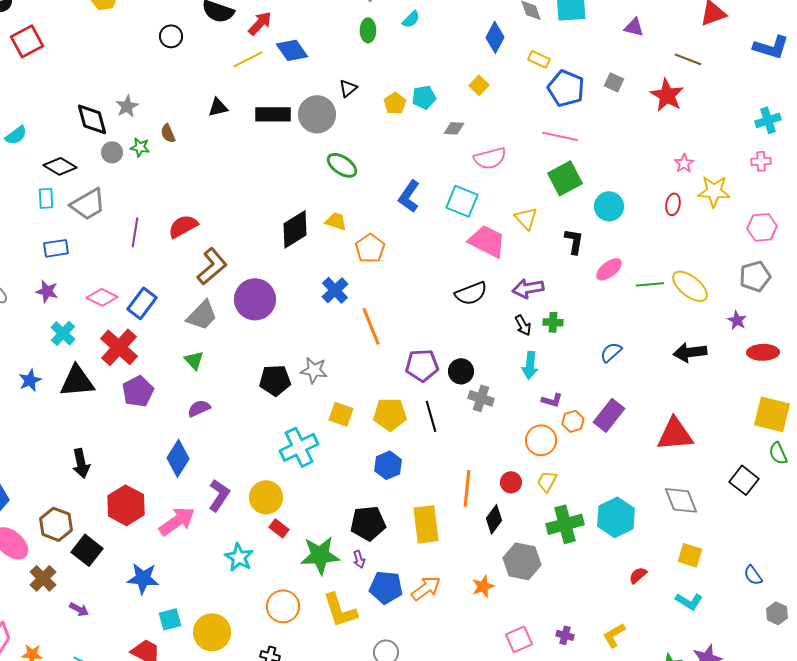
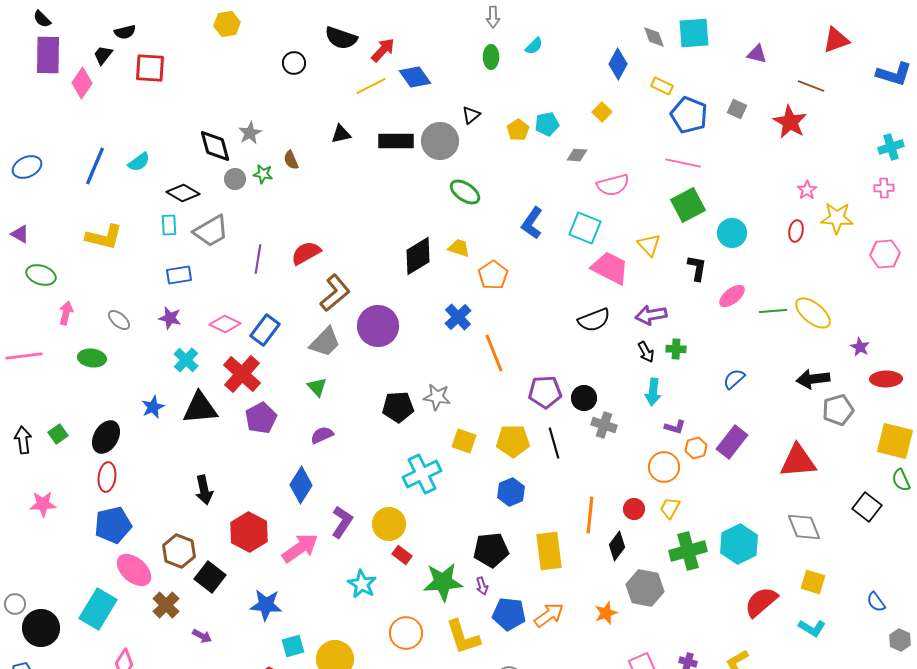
red square: (27, 41) -> (150, 68), turned 32
gray pentagon: (755, 276) -> (838, 410), moved
red semicircle: (638, 575) -> (761, 602), size x1.8

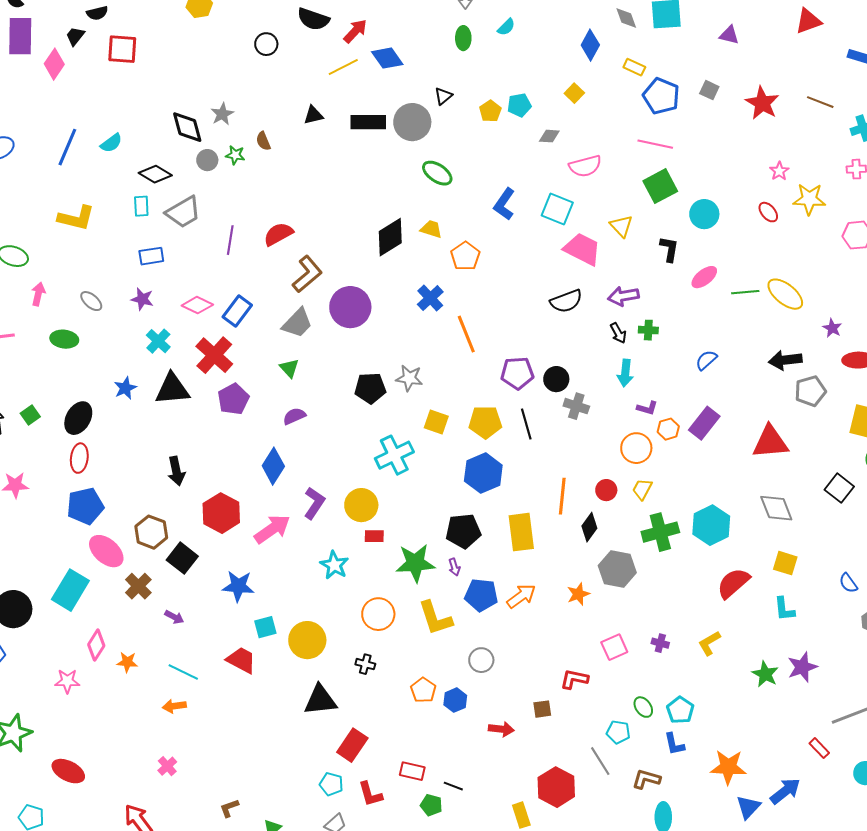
brown line: (811, 86) -> (820, 102), moved
red ellipse: (796, 231) -> (768, 212), turned -50
blue hexagon: (511, 492) -> (483, 473), size x1.4
red rectangle: (402, 555) -> (374, 536), turned -36
cyan L-shape: (812, 628) -> (784, 609), turned 52

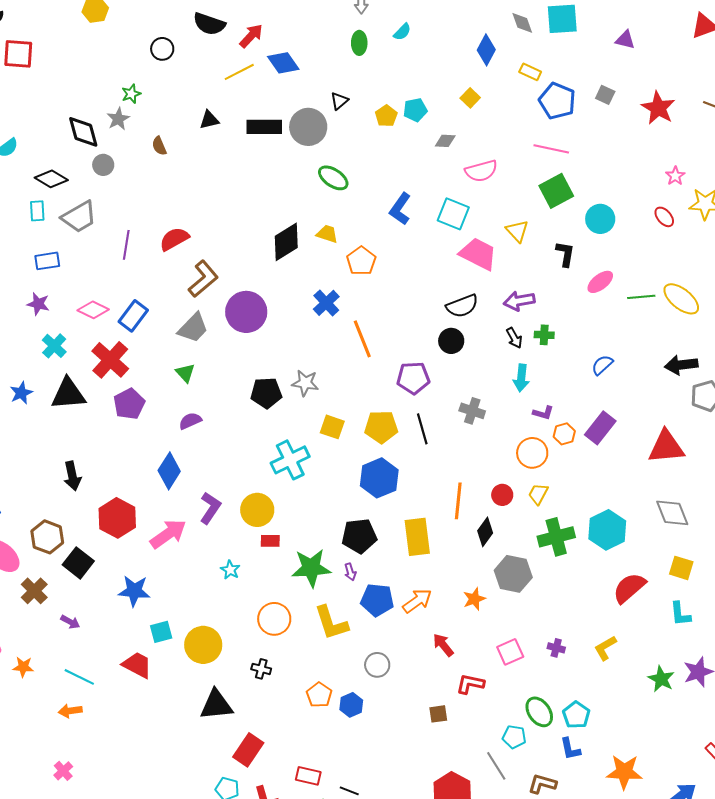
green star: (235, 155) -> (131, 94), moved, turned -30
black circle: (556, 379) -> (451, 341), moved
cyan star: (334, 565) -> (230, 570), size x0.7
green ellipse: (643, 707) -> (539, 712), size x1.4
red arrow: (501, 729) -> (443, 645), moved, turned -135

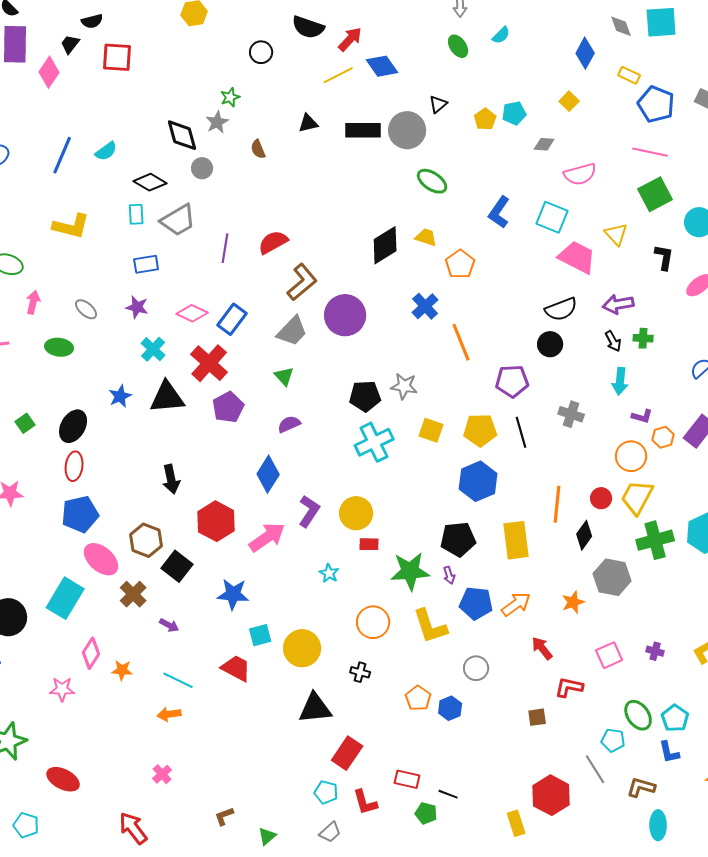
green ellipse: (359, 43) -> (458, 46), turned -35
cyan cross: (290, 460) -> (374, 442), moved
yellow trapezoid: (538, 494) -> (637, 497), size x1.6

